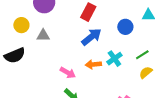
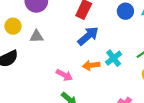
blue circle: (125, 27) -> (125, 11), moved

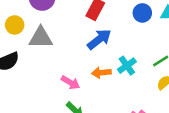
gray triangle: (37, 36) -> (41, 38), size x1.5

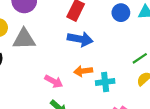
blue arrow: (99, 39) -> (80, 39), turned 50
cyan cross: (127, 66) -> (105, 82), moved, turned 30

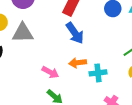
blue arrow: (80, 39) -> (75, 33), turned 45

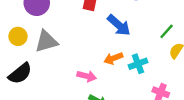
blue arrow: (75, 33) -> (119, 25), moved

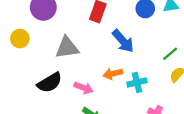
gray triangle: (46, 41) -> (67, 48), moved
black semicircle: (20, 73) -> (50, 83), moved

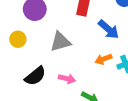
black semicircle: (50, 83) -> (35, 76), moved
pink arrow: (84, 88) -> (67, 79), moved

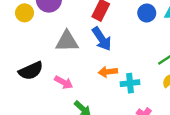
blue arrow: (109, 29) -> (102, 39), moved
yellow circle: (18, 39) -> (25, 13), moved

